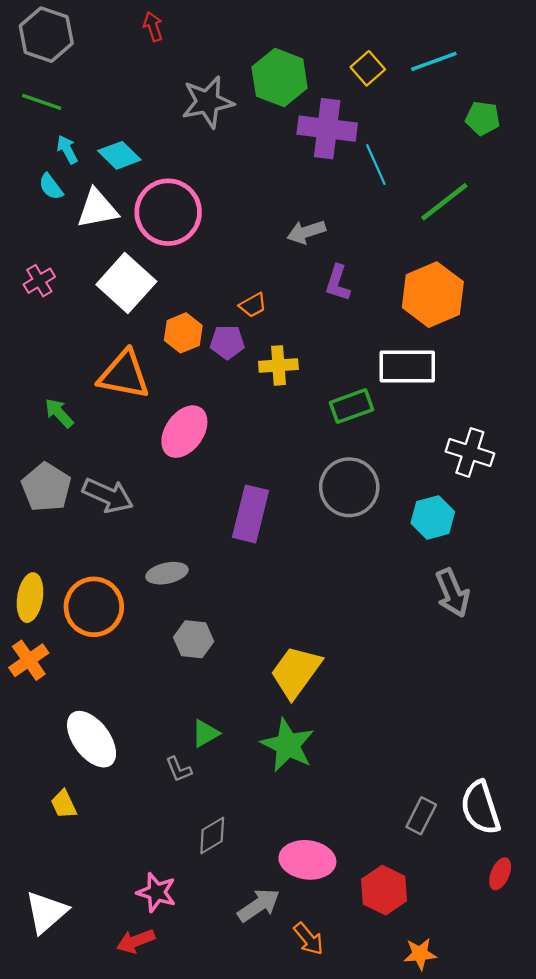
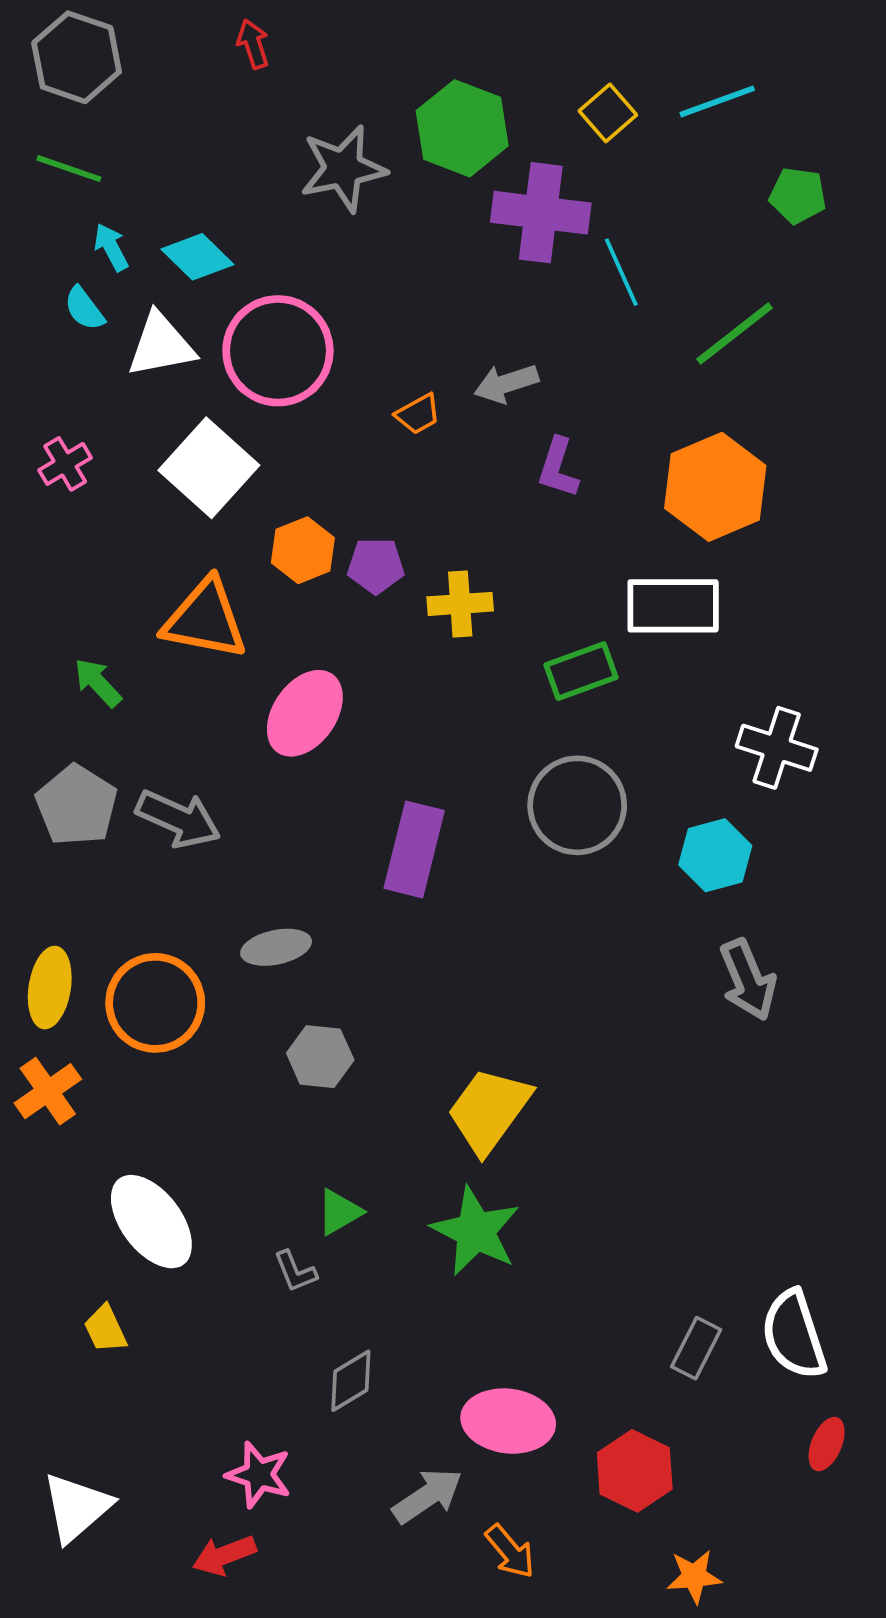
orange trapezoid: (253, 305) -> (418, 414), moved

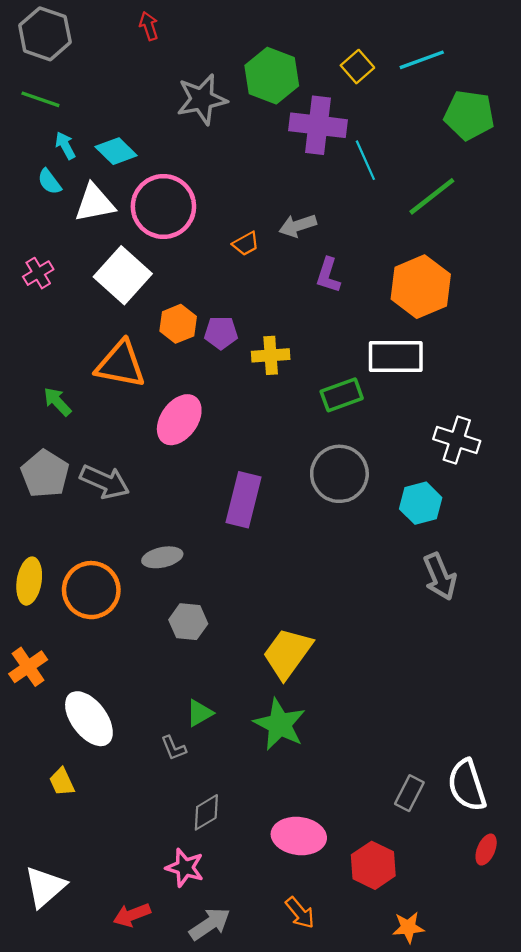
green pentagon: (798, 195) -> (469, 115), size x1.5
orange cross: (48, 1091) -> (28, 667), moved
pink star: (259, 1475) -> (185, 868), moved
gray arrow: (428, 1496) -> (210, 924), moved

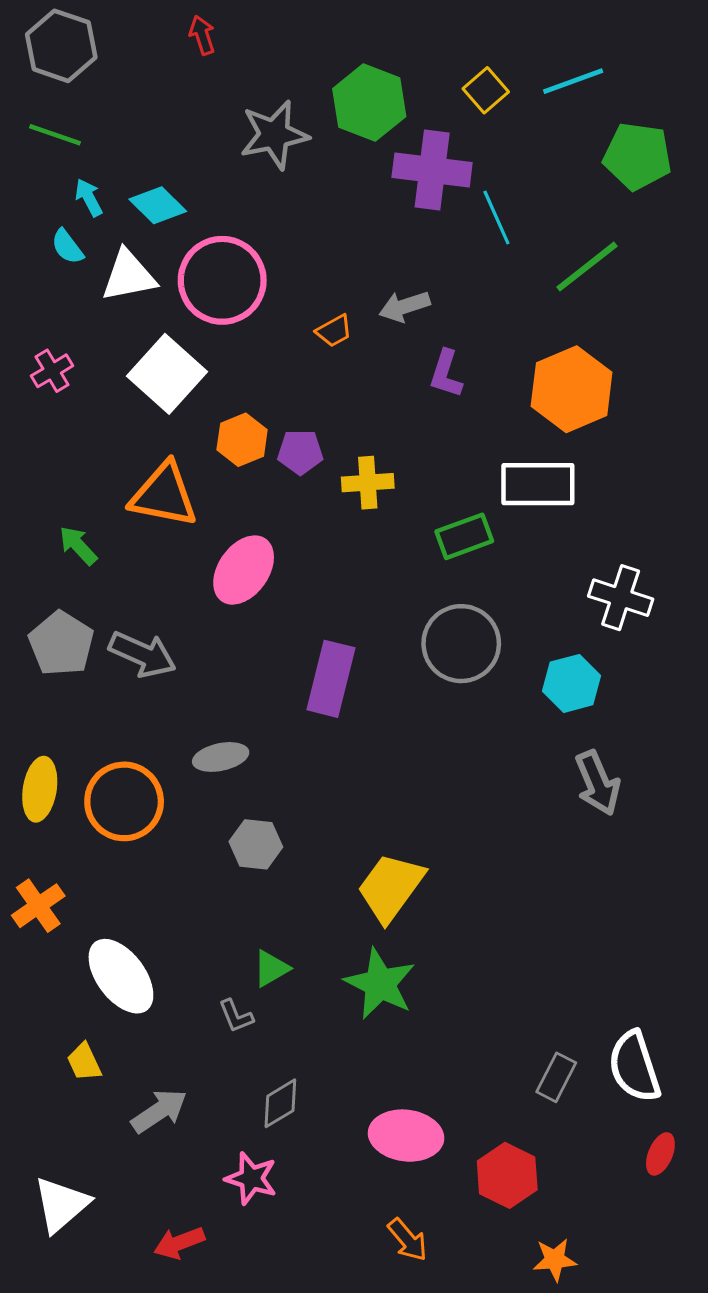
gray arrow: (210, 924) -> (159, 1111), moved

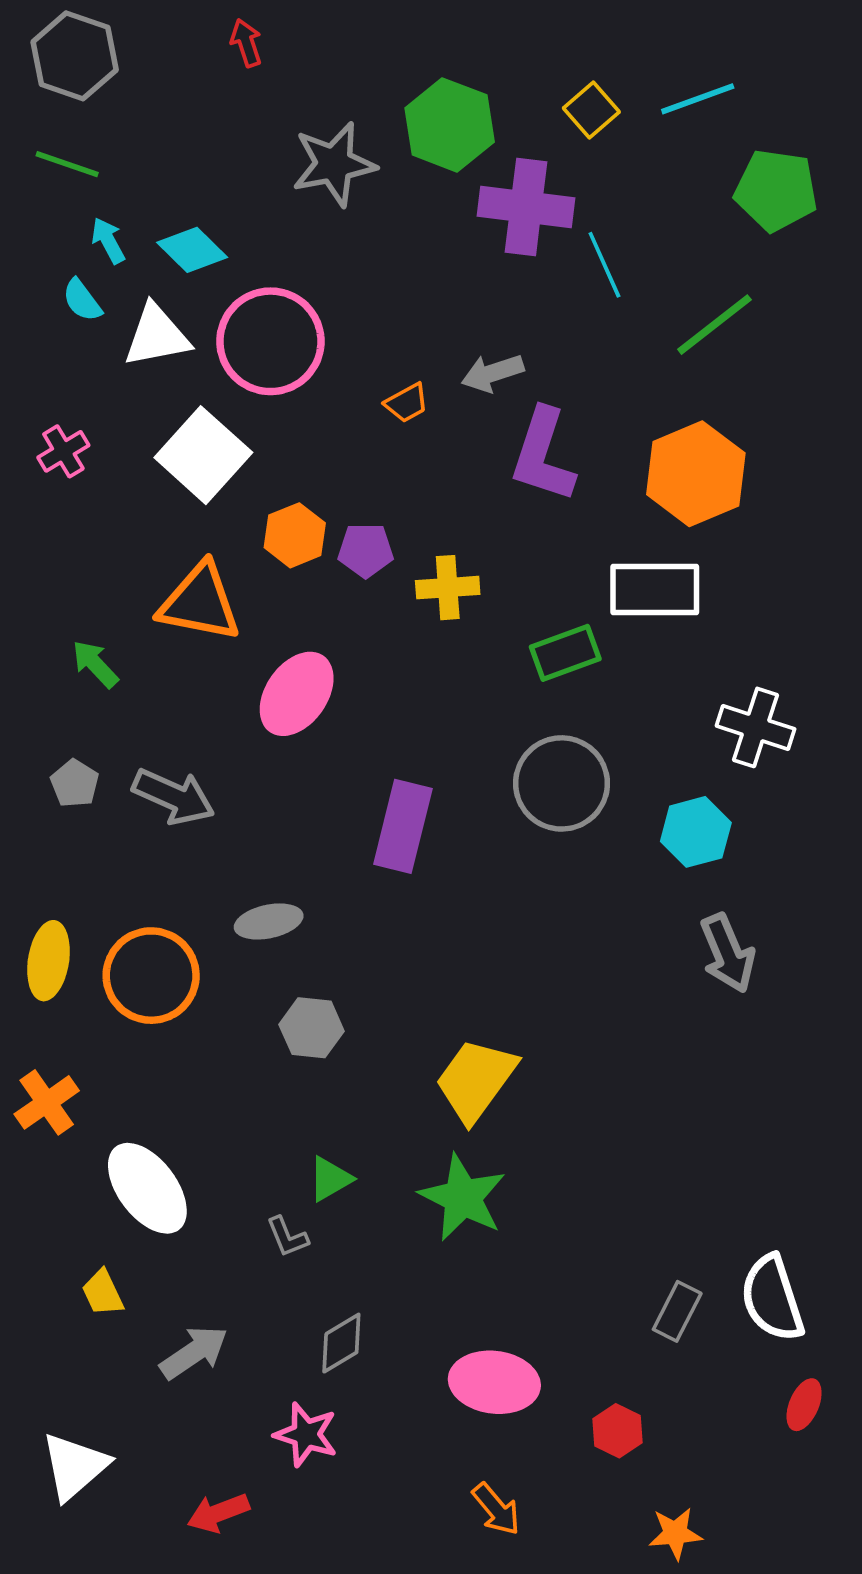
purple L-shape: (446, 374) -> (543, 455), size x1.6
gray pentagon: (61, 644) -> (75, 783), size x0.6
red hexagon: (507, 1175) -> (617, 1431), size x0.7

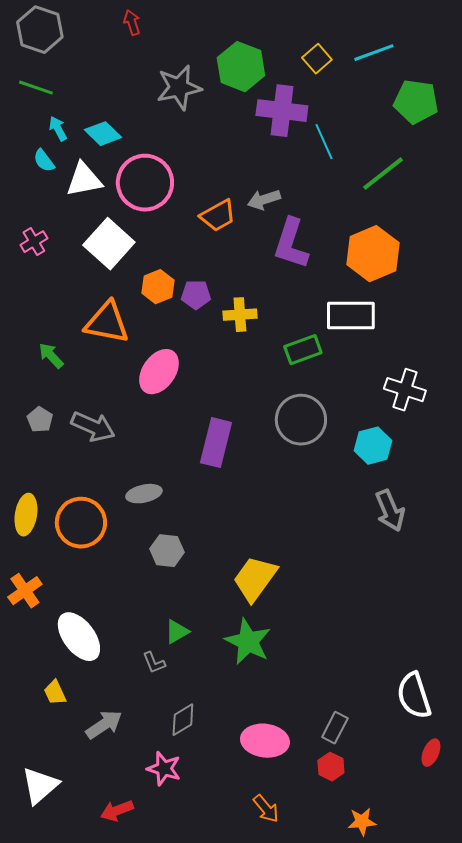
orange trapezoid: (407, 403) -> (218, 216), size x1.5
gray rectangle: (677, 1311) -> (335, 728), moved

